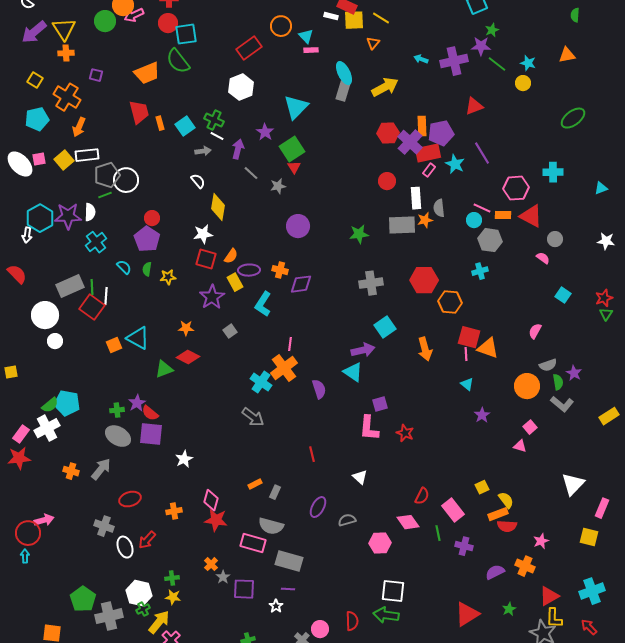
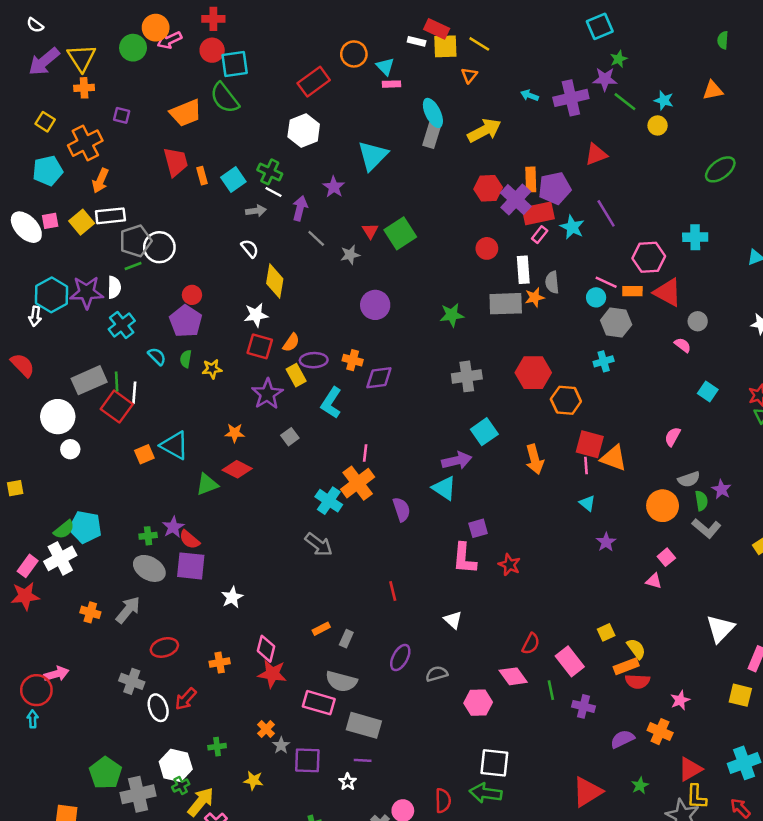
orange cross: (67, 97) -> (85, 143), turned 32
green square: (292, 149) -> (400, 233), moved
yellow star: (173, 597) -> (253, 780), moved

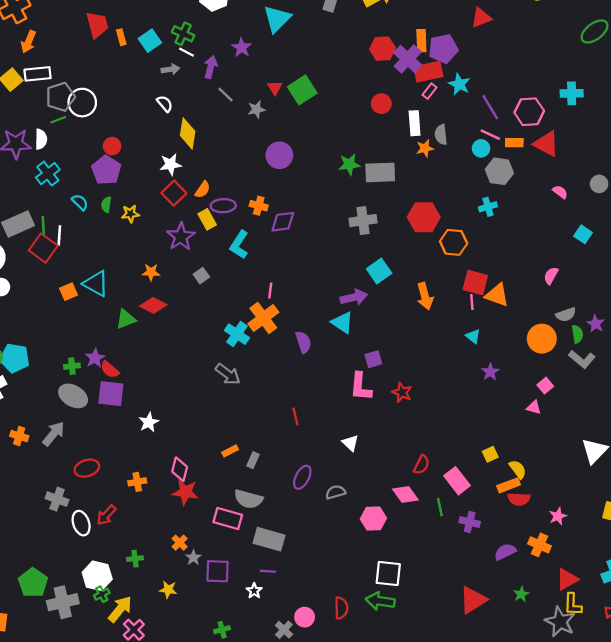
purple line: (606, 213) -> (490, 107), moved
gray rectangle: (506, 304) -> (380, 172), moved
gray circle: (698, 321) -> (599, 184), moved
red square: (260, 346) -> (174, 193), turned 30

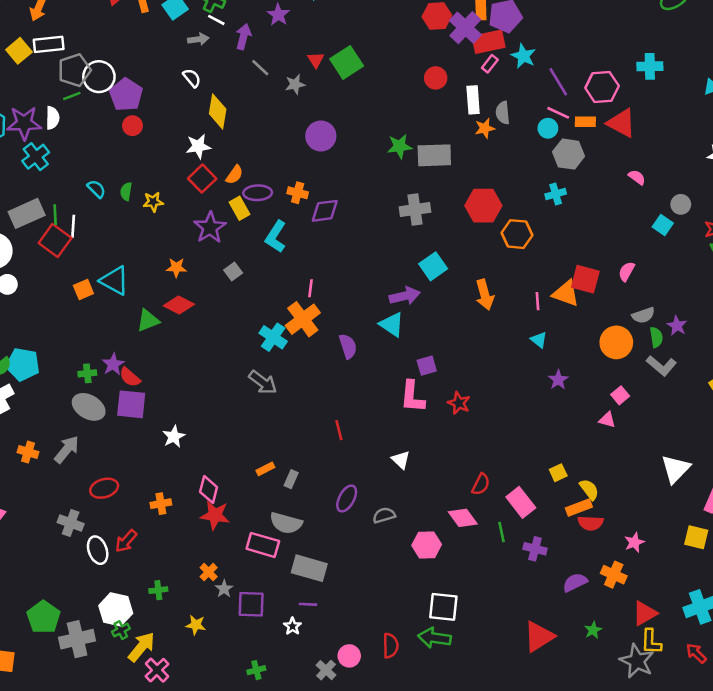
purple pentagon: (106, 170) -> (126, 95), moved
cyan cross: (48, 174) -> (36, 157), moved
gray circle: (599, 184) -> (681, 204), moved
red square: (475, 282) -> (585, 279), moved

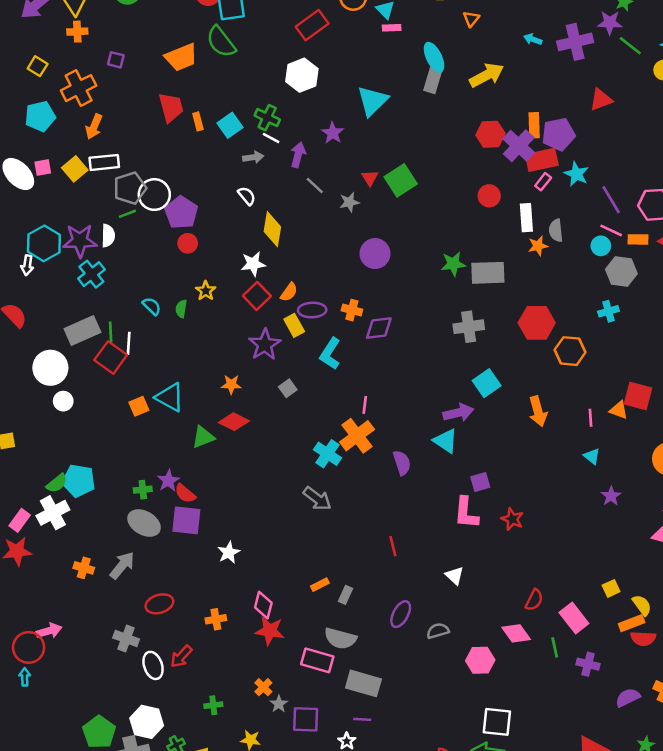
yellow star: (153, 202) -> (206, 291), moved, turned -30
orange triangle: (566, 293) -> (619, 410), size x0.7
white hexagon: (116, 609) -> (147, 722), moved

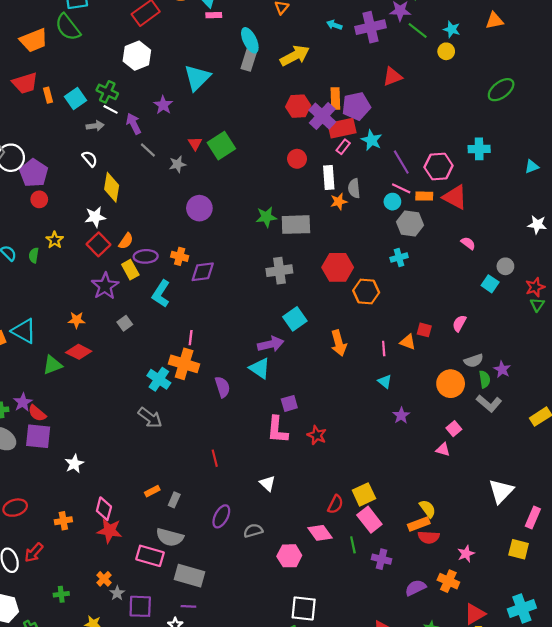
red trapezoid: (171, 107) -> (25, 83), turned 88
purple arrow: (298, 155) -> (134, 124), turned -40
red square: (638, 396) -> (424, 330), size x0.6
orange cross: (357, 436) -> (184, 364), turned -36
yellow square: (611, 588) -> (364, 494), moved, size x1.5

